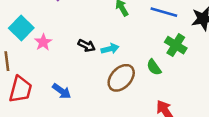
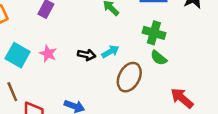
pink star: (43, 42) -> (48, 54), moved
green cross: (176, 45) -> (154, 33), moved

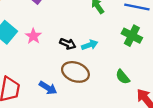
green semicircle: (159, 58) -> (123, 77), moved
brown ellipse: (129, 77) -> (75, 72), moved, turned 72

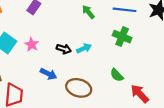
brown ellipse: (75, 72) -> (79, 88), moved
blue arrow: (48, 88) -> (48, 74), moved

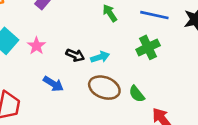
green cross: (122, 37) -> (148, 47), turned 36
brown ellipse: (79, 88) -> (104, 88), moved

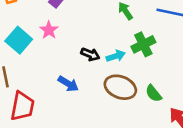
pink star: (36, 46) -> (49, 30), moved
green cross: (148, 47) -> (143, 44), moved

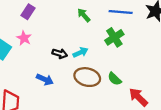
green cross: (143, 44) -> (114, 37), moved

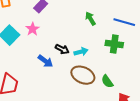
green cross: (114, 37) -> (114, 44), turned 30
blue arrow: (45, 79) -> (45, 61), moved

